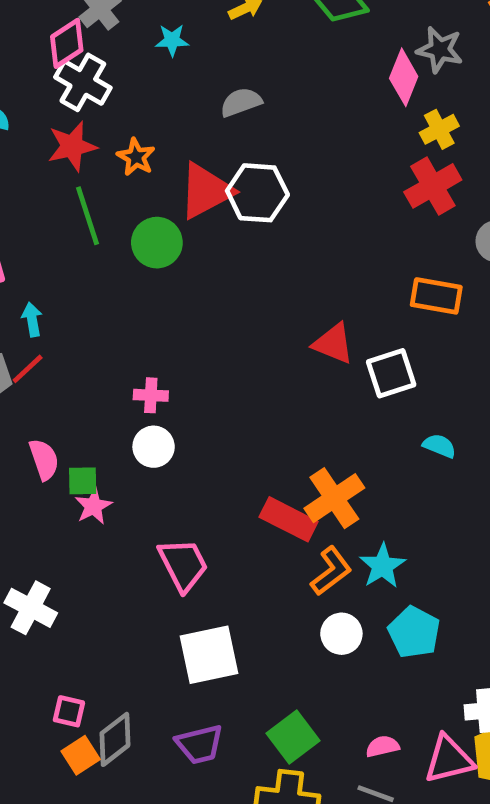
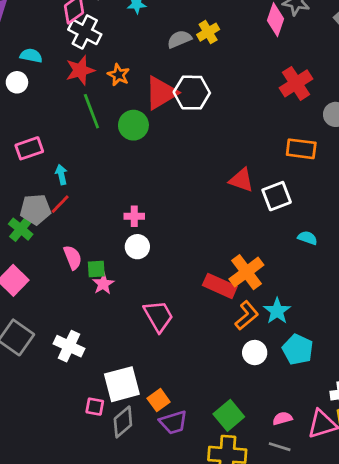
yellow cross: (439, 129) -> (208, 32), moved
white square: (209, 655) -> (122, 384), moved
orange square: (81, 755) -> (159, 400), moved

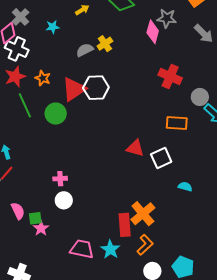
red cross: (296, 83) -> (170, 77), turned -30
red rectangle: (220, 286) -> (125, 225), turned 65
cyan star: (277, 311) -> (110, 249), moved
pink trapezoid: (158, 316) -> (82, 249), turned -45

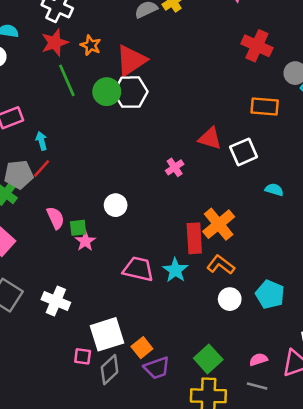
white hexagon: (96, 88) -> (131, 92), moved
pink cross: (60, 179) -> (175, 167), moved, turned -32
orange L-shape: (145, 245) -> (221, 265), turned -100

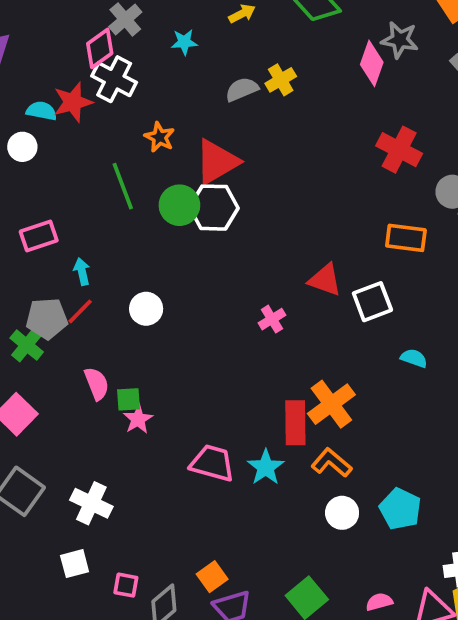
red star: (55, 43) -> (73, 102), moved
white circle: (116, 205) -> (146, 309), moved
white square: (107, 334) -> (75, 564), moved, size x0.6

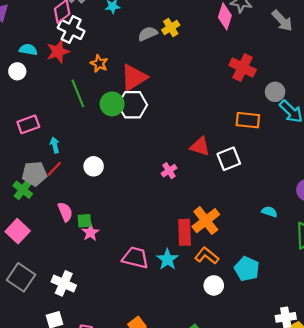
red star: (73, 102) -> (58, 52), moved
cyan semicircle: (414, 358) -> (269, 212), moved
cyan pentagon: (400, 509) -> (247, 269), moved

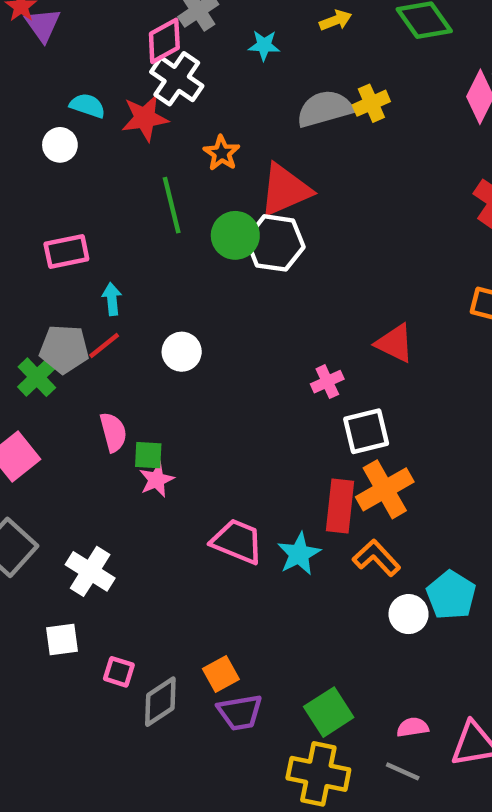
gray semicircle: (148, 34) -> (325, 109), size x1.4
white square: (229, 159) -> (366, 431), moved
white circle: (214, 285) -> (409, 614), moved

